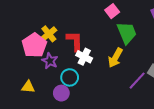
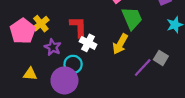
yellow cross: (49, 34) -> (41, 24), moved
pink pentagon: (34, 45) -> (23, 31), moved
purple circle: (61, 93) -> (64, 80), size x1.6

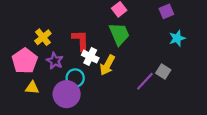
green trapezoid: (132, 18) -> (119, 34), moved
pink pentagon: (23, 31) -> (25, 61), moved
yellow arrow: (120, 44) -> (107, 65), moved

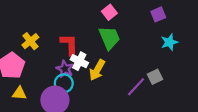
purple star: (55, 61) -> (65, 69), moved
gray square: (163, 72) -> (155, 77), turned 32

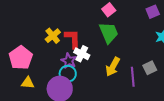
yellow cross: (30, 41) -> (53, 36), moved
yellow arrow: (97, 70) -> (113, 67), moved
purple line: (136, 87) -> (133, 77), turned -48

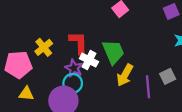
green trapezoid: (109, 33) -> (113, 52), moved
yellow cross: (53, 36) -> (44, 47), moved
pink pentagon: (21, 58) -> (18, 65), turned 30

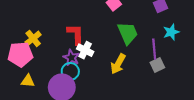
yellow cross: (44, 47) -> (33, 38), moved
green trapezoid: (113, 52) -> (128, 33), moved
purple line: (148, 87) -> (154, 49), moved

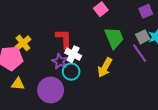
purple line: (154, 49) -> (140, 53), turned -30
gray square: (157, 65) -> (143, 37), moved
cyan circle: (70, 71) -> (71, 72), moved

